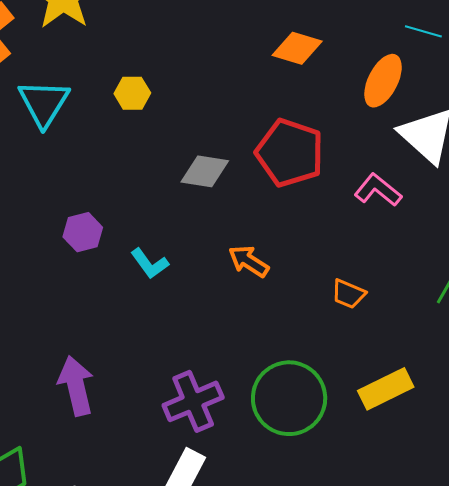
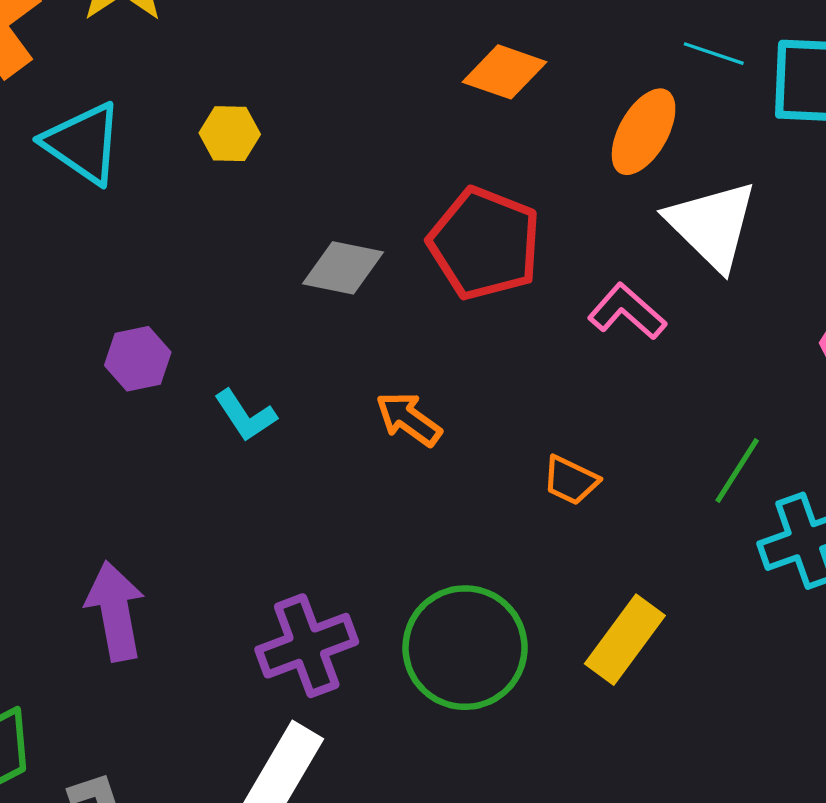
cyan triangle: (44, 103) -> (83, 143), turned -30
yellow rectangle: (386, 389) -> (625, 640), turned -30

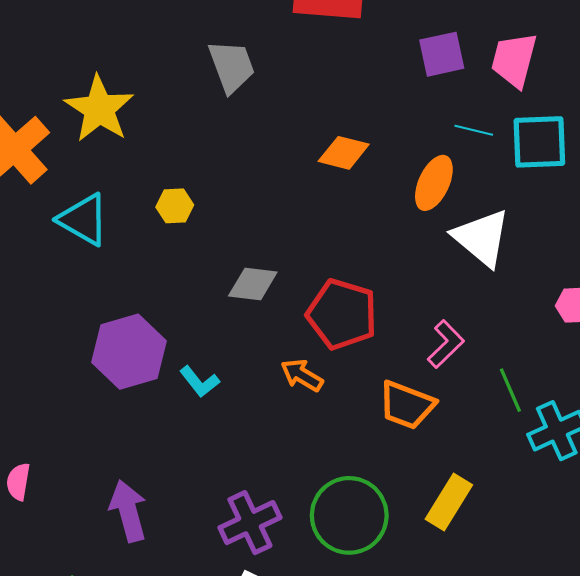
red pentagon: (485, 244) -> (342, 314), moved
pink L-shape: (627, 312) -> (446, 344), moved, turned 99
purple hexagon: (138, 359) -> (129, 352), size x1.8
green line: (737, 470) -> (510, 390), turned -51
orange trapezoid: (571, 480) -> (407, 405), size x1.6

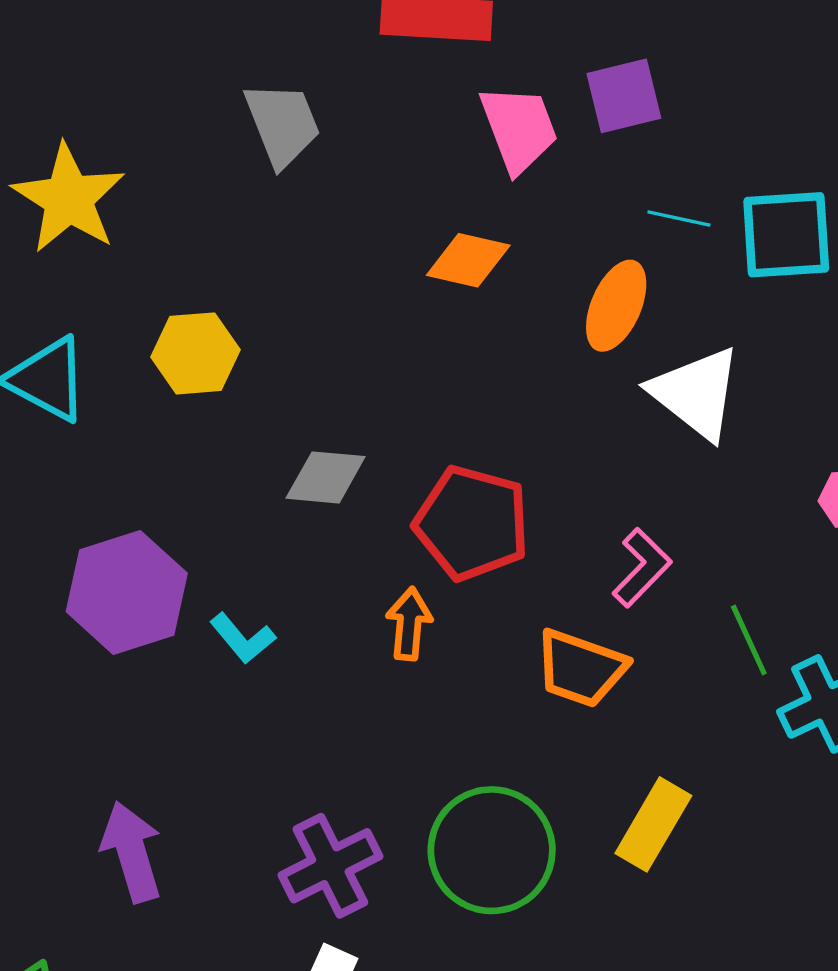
pink trapezoid: (514, 60) -> (519, 129), moved, turned 146
yellow hexagon: (175, 206) -> (195, 353), size x1.4
orange arrow: (302, 375) -> (409, 624), turned 66

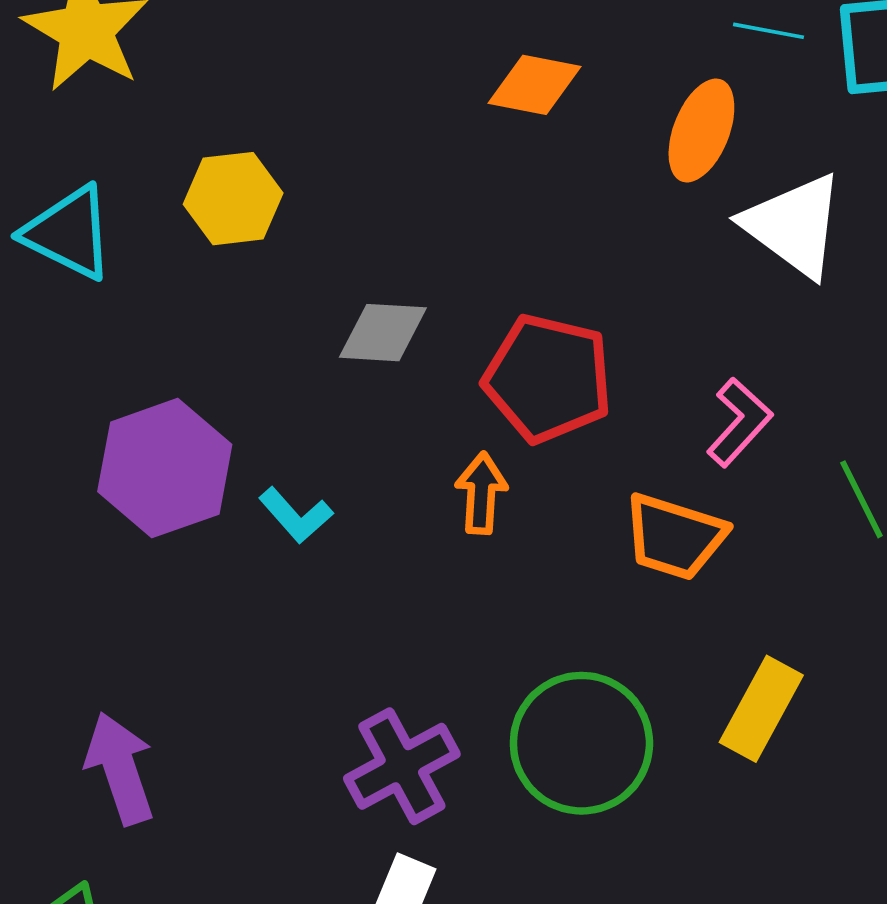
purple arrow: (132, 852) -> (120, 768), moved

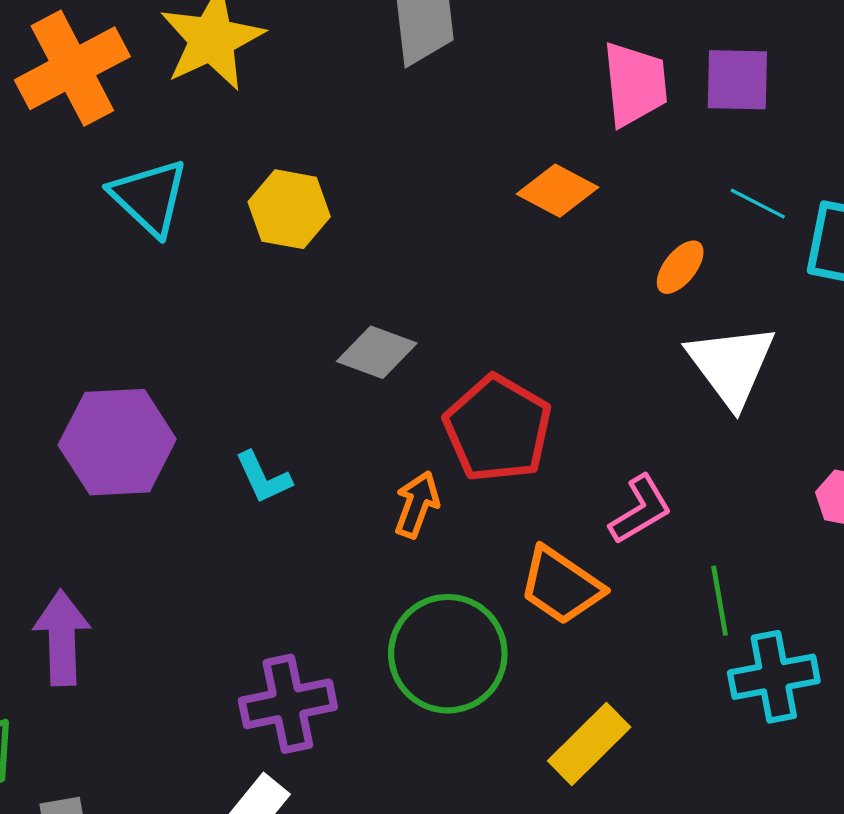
orange ellipse: (701, 130) -> (680, 267), size x0.7
purple hexagon: (165, 468) -> (117, 442), moved
green circle: (581, 743) -> (448, 654), moved

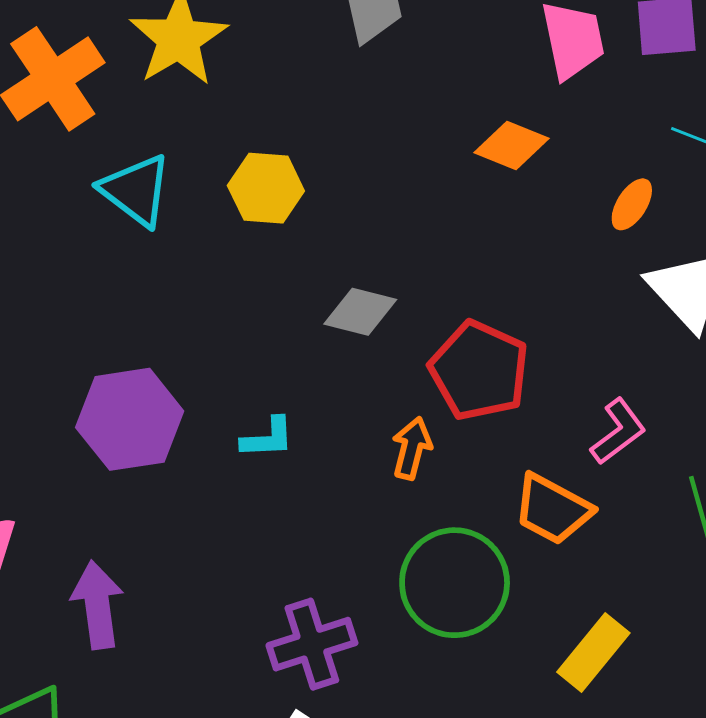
cyan L-shape: (263, 478) -> (268, 438), turned -62

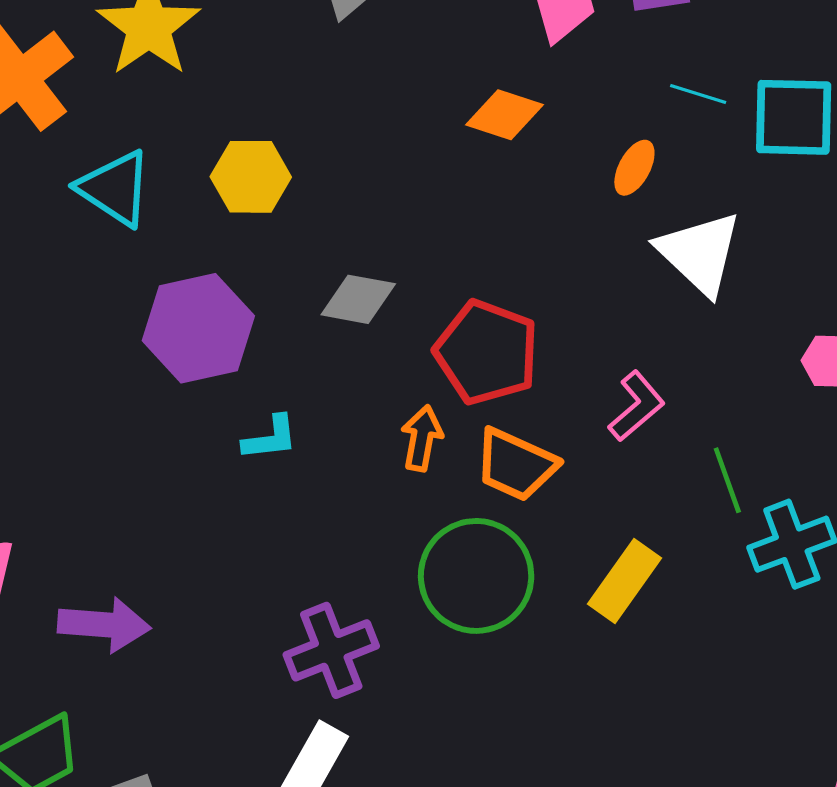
purple hexagon: (130, 419) -> (198, 328), moved
orange trapezoid: (552, 509) -> (516, 465), moved
purple arrow: (97, 605) -> (104, 625), turned 106
yellow rectangle: (593, 653) -> (625, 581), moved

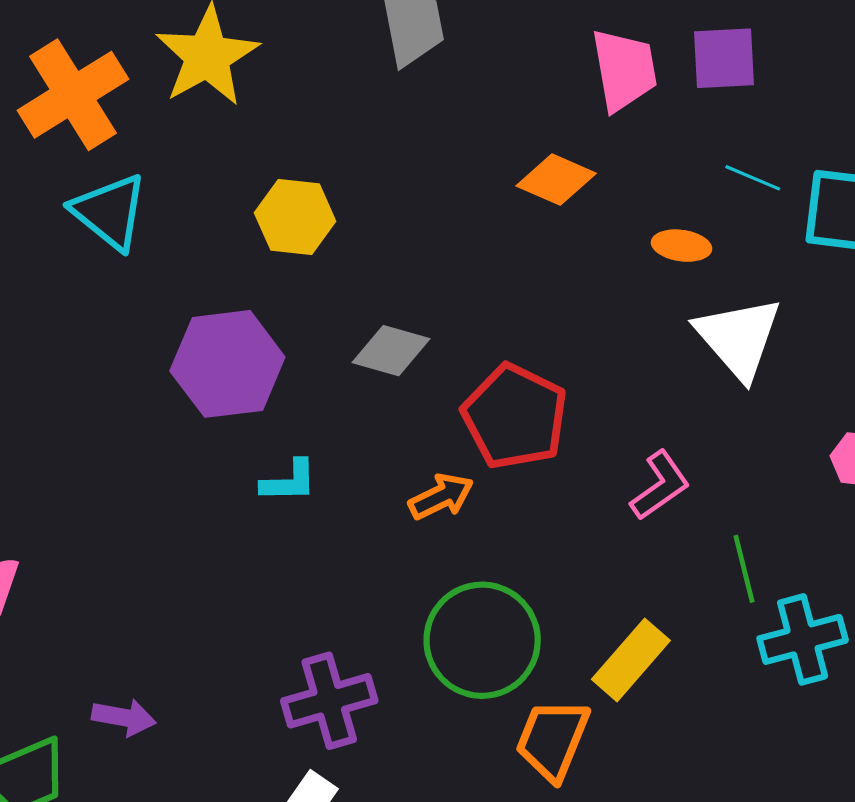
orange ellipse: (634, 168) -> (682, 246), turned 64
cyan triangle: (115, 188) -> (110, 212), moved
orange arrow: (422, 438) -> (441, 497), turned 48
orange trapezoid: (516, 465) -> (553, 740), moved, turned 82
purple arrow: (104, 625) -> (124, 717), moved, size x0.7

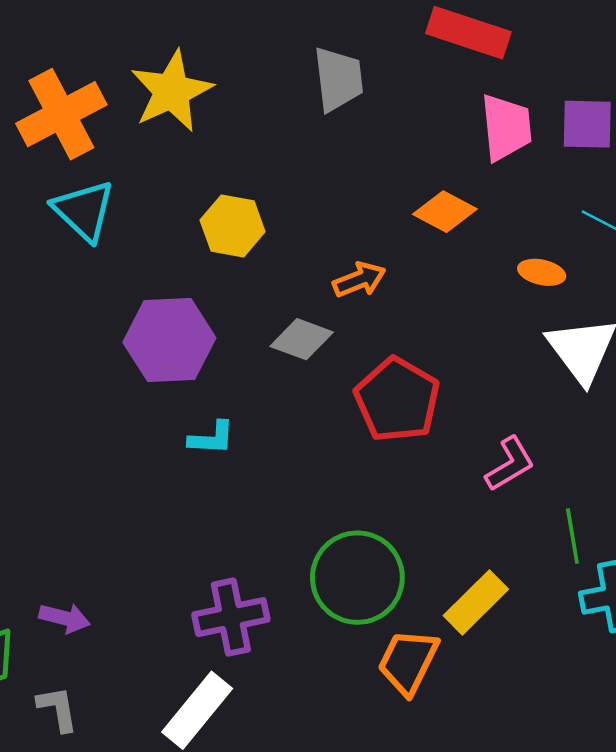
orange arrow: (441, 497) -> (359, 280), moved

